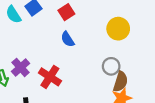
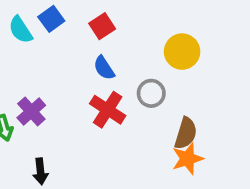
gray circle: (111, 66) -> (151, 93), moved
red cross: (50, 77) -> (108, 110), moved

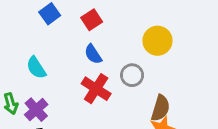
cyan semicircle: (20, 30) -> (36, 68), moved
purple cross: (31, 111) -> (36, 110), moved

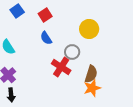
red cross: (96, 89) -> (61, 67), moved

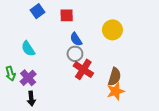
red square: (45, 15) -> (67, 15), turned 32
blue semicircle: (46, 38) -> (76, 39), moved
gray circle: (72, 52) -> (75, 54), moved

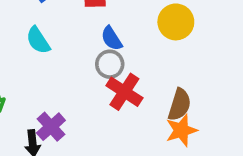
cyan semicircle: (28, 49) -> (38, 40), moved
purple cross: (28, 78) -> (51, 127), moved

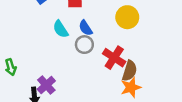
cyan semicircle: (38, 40) -> (61, 29), moved
red cross: (124, 92) -> (114, 58), moved

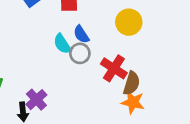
cyan semicircle: (61, 29) -> (62, 44), moved
orange star: (131, 87) -> (133, 102), turned 30

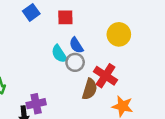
brown semicircle: (132, 83) -> (90, 89), moved
purple cross: (36, 100) -> (36, 104), turned 30

